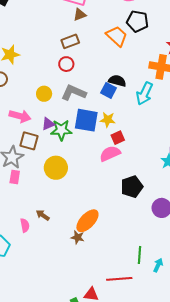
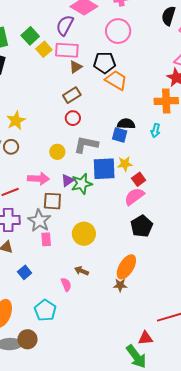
black pentagon: (137, 21) -> (104, 63), moved
cyan arrow: (144, 93) -> (155, 130), size x0.6
yellow circle: (56, 168) -> (84, 234), moved
black pentagon: (132, 187) -> (142, 226), moved

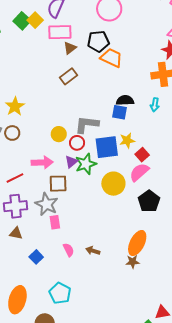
yellow square: (44, 49) -> (35, 20), moved
red circle: (73, 118) -> (77, 143), moved
yellow circle: (84, 234) -> (113, 184), moved
pink semicircle: (66, 285) -> (69, 250), moved

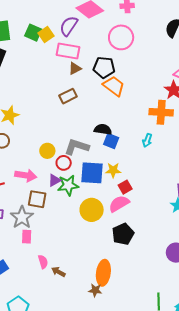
green square: (22, 21) -> (33, 33), turned -30
black semicircle: (125, 100) -> (103, 129), moved
orange ellipse: (137, 243) -> (103, 273), turned -30
pink semicircle: (69, 250) -> (43, 262), moved

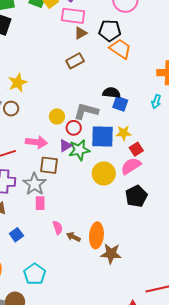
orange ellipse: (103, 273) -> (96, 235), moved
brown star: (95, 290) -> (111, 254), size x1.5

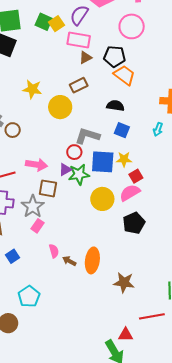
yellow star: (18, 83) -> (32, 89), moved, turned 30
black semicircle: (111, 93) -> (115, 106), moved
yellow circle: (57, 116) -> (60, 107), moved, size x1.5
pink rectangle: (40, 203) -> (37, 226), turned 32
brown star: (111, 254) -> (124, 283), moved

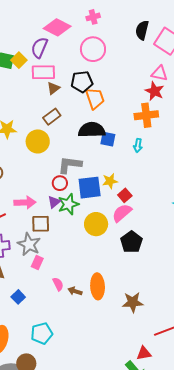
orange trapezoid: (124, 75) -> (95, 98), turned 45
black semicircle: (115, 106) -> (92, 130), size x1.5
blue square: (122, 130) -> (108, 139), moved
cyan pentagon: (29, 296) -> (42, 333), turned 30

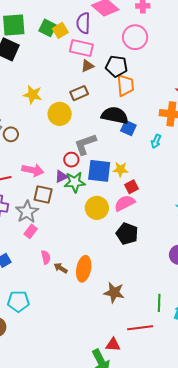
purple semicircle: (39, 48) -> (83, 23), turned -35
gray L-shape: (70, 165) -> (85, 144), turned -40
black pentagon: (131, 242) -> (127, 234), turned -30

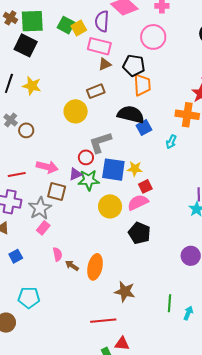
yellow star: (33, 95) -> (32, 86), moved
blue square: (128, 128) -> (144, 128), turned 35
red line: (140, 328) -> (103, 321), moved

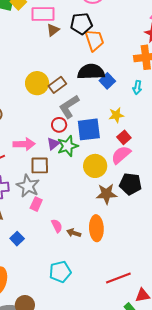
brown rectangle: (96, 91) -> (57, 85), moved
yellow star: (135, 169) -> (116, 115), moved
brown star: (125, 292) -> (106, 194), moved
cyan pentagon: (29, 298) -> (60, 272), moved

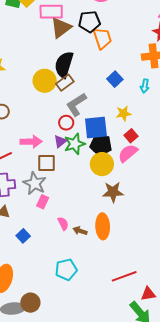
brown triangle: (53, 30) -> (61, 28), size x1.6
black semicircle: (91, 72) -> (64, 65), moved, turned -72
black pentagon: (130, 184) -> (101, 145), moved

